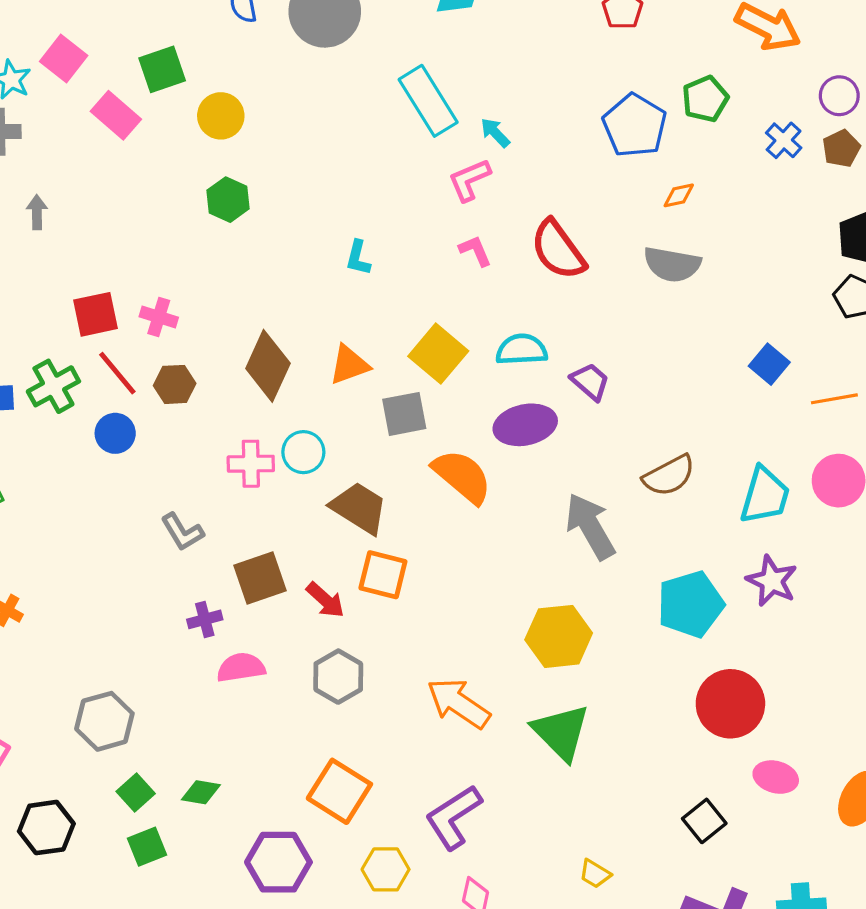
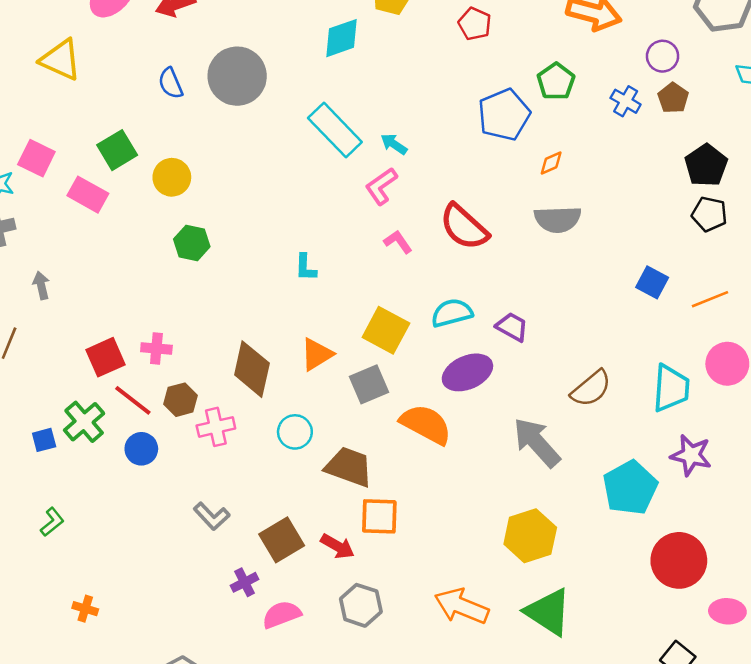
blue pentagon: (635, 125) -> (504, 115), turned 30
pink cross: (251, 464) -> (216, 427), moved

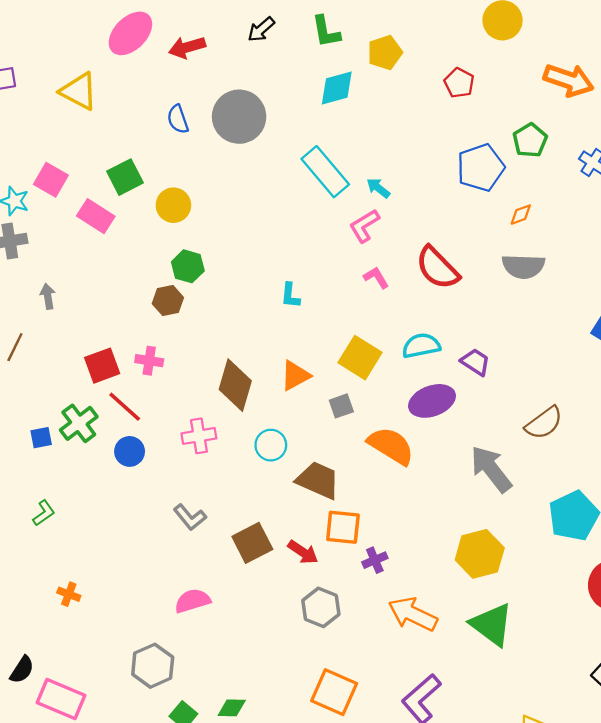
gray square: (369, 384) -> (341, 406), size x0.7
brown hexagon: (181, 400) -> (168, 301), moved
purple cross: (245, 582) -> (375, 560), moved
pink semicircle: (282, 615) -> (192, 601), moved

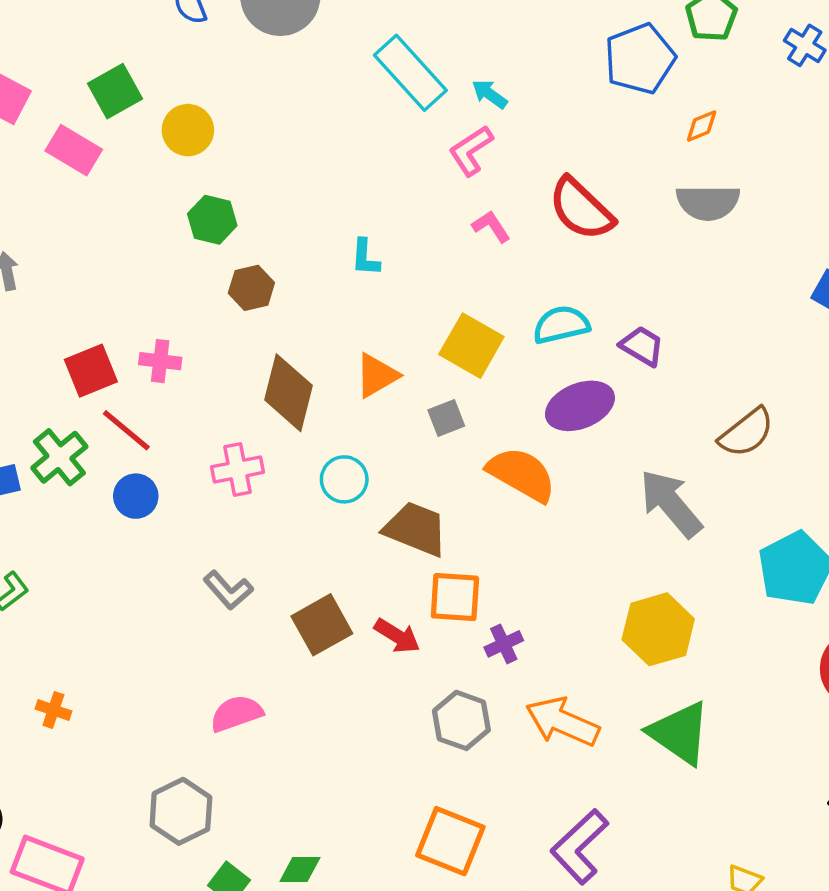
brown hexagon: (168, 301) -> (251, 288), moved
gray hexagon: (321, 607) -> (461, 720), moved

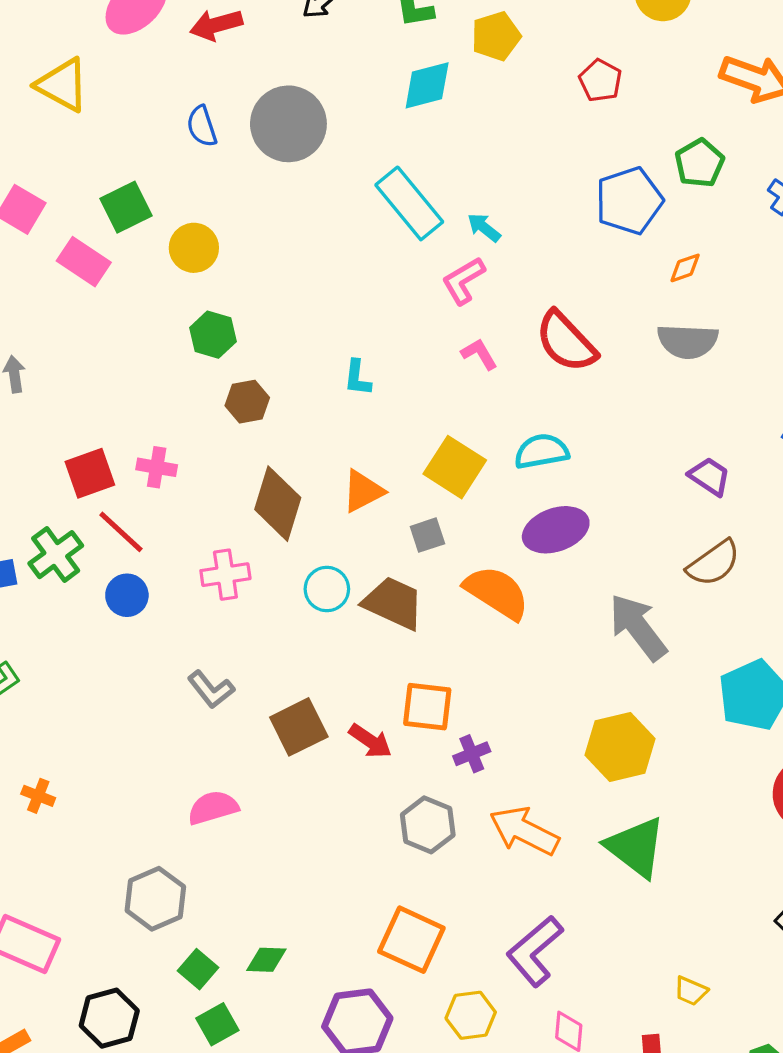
purple trapezoid: (642, 346) -> (710, 476), moved
brown trapezoid: (416, 529) -> (393, 603), moved

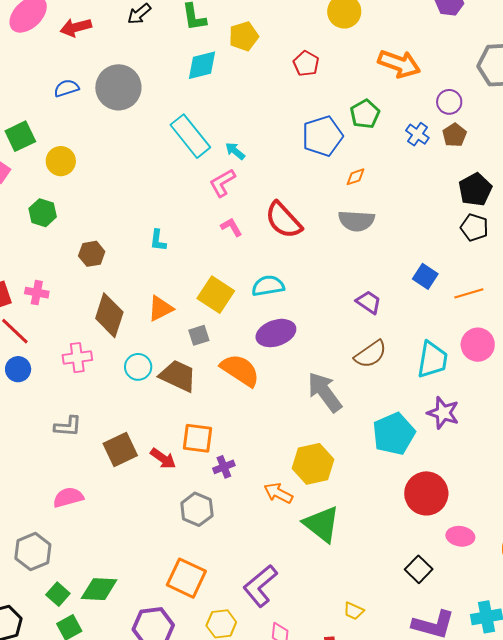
blue semicircle: (202, 126) -> (66, 88), turned 90
green hexagon: (213, 335) -> (43, 213), moved
gray L-shape: (211, 689) -> (68, 426), turned -48
orange arrow: (524, 831) -> (278, 493), moved, size x0.7
green diamond: (266, 960) -> (99, 589), size x1.5

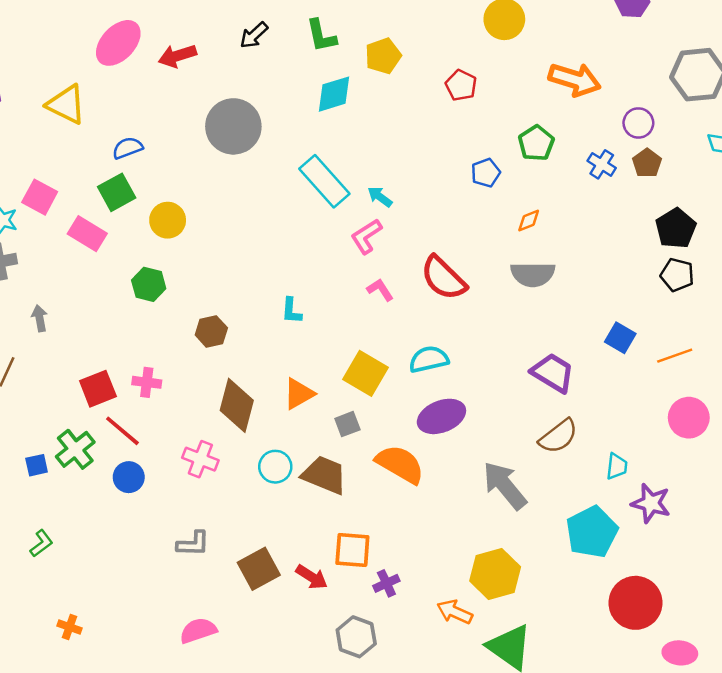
blue semicircle: (66, 88) -> (128, 148), moved
blue pentagon: (322, 136) -> (486, 173), size x0.6
purple trapezoid: (369, 302) -> (553, 373), size x1.4
pink cross: (77, 358) -> (200, 459), turned 32
cyan trapezoid: (432, 360) -> (617, 466), moved, size x0.6

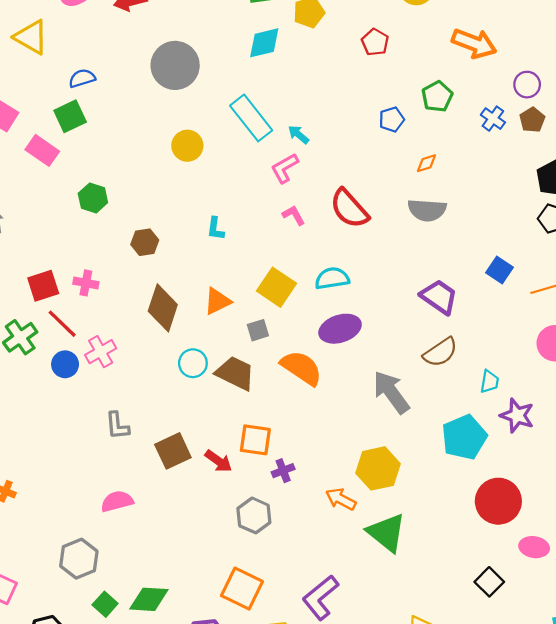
yellow circle: (168, 220) -> (187, 146), moved
pink cross: (200, 459) -> (101, 352), moved, turned 36
gray L-shape: (193, 544) -> (117, 426), turned 80

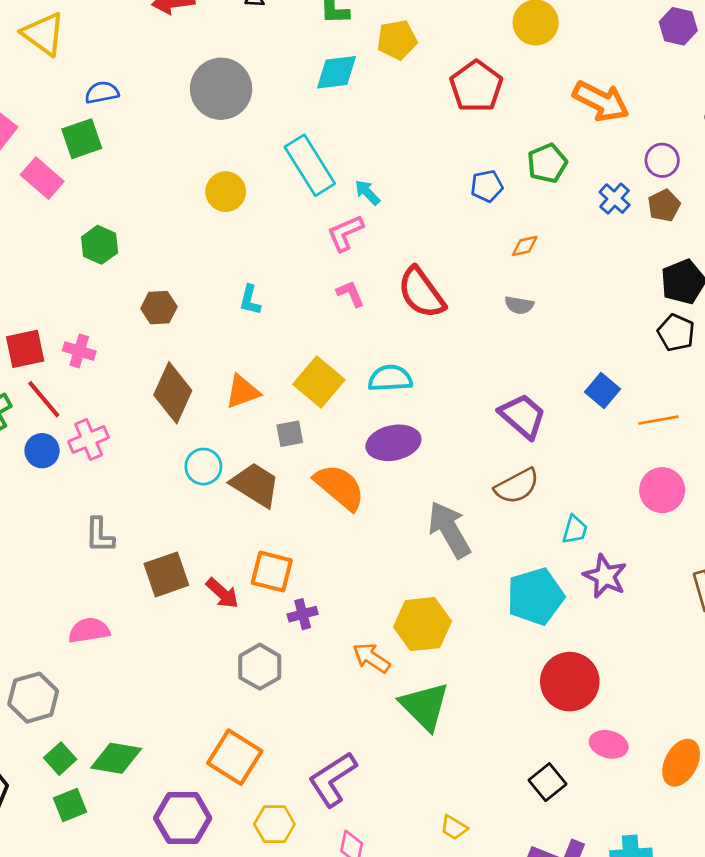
red pentagon: (375, 42) -> (476, 86), size x1.5
gray semicircle: (427, 210) -> (519, 305), size x0.6

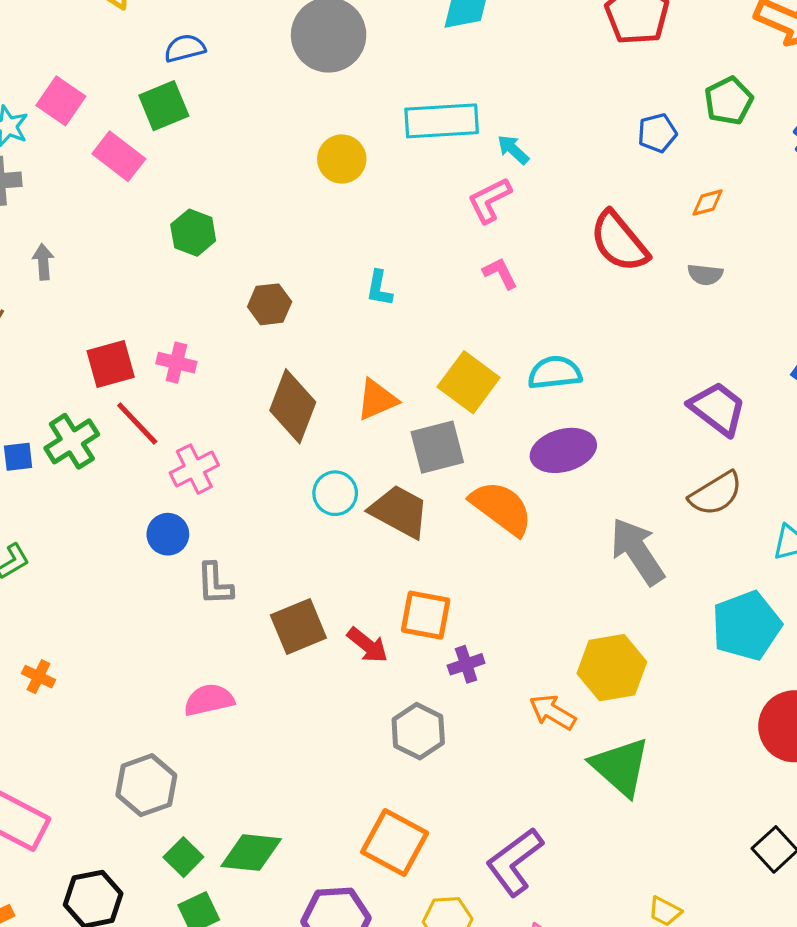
cyan rectangle: (310, 165) -> (442, 121), turned -58
red semicircle: (421, 293) -> (619, 242), moved
gray square: (290, 434) -> (437, 447), size x1.6
blue circle: (42, 451) -> (168, 534), moved

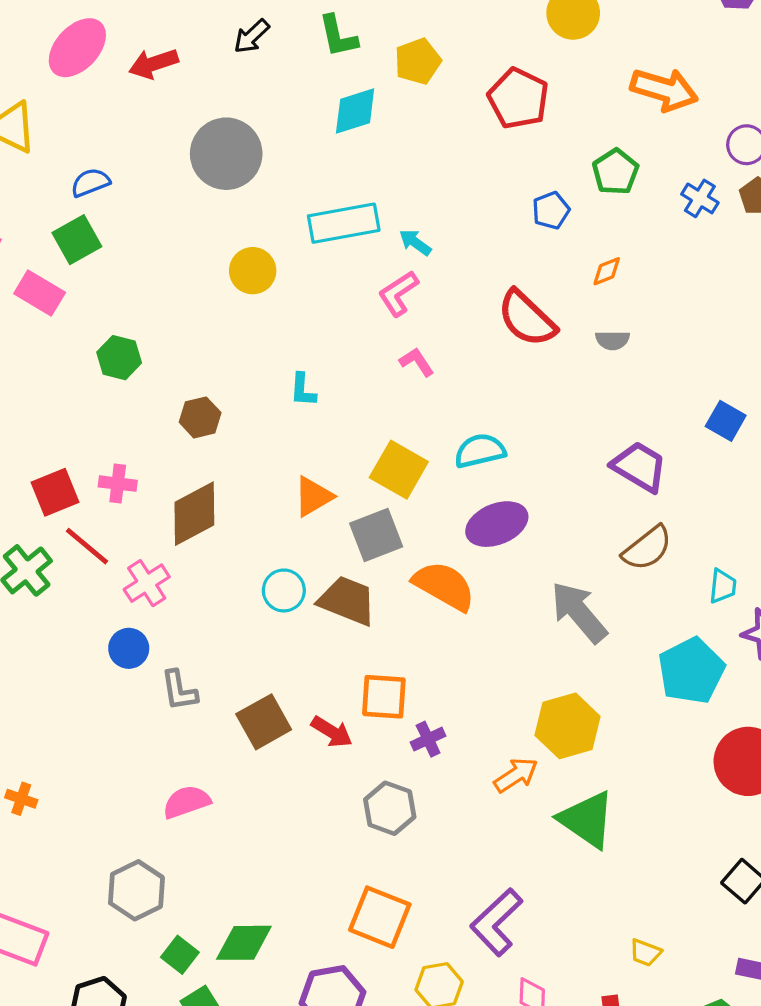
brown diamond: (293, 406) -> (194, 514), moved, turned 48
orange arrow: (553, 712) -> (516, 775), turned 123

